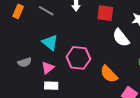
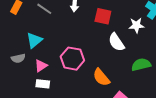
cyan triangle: (50, 43) -> (34, 40), moved, turned 36

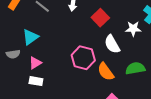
red square: (103, 16) -> (100, 18), turned 30
pink hexagon: (72, 59) -> (83, 58), moved
orange semicircle: (101, 77) -> (106, 72), moved

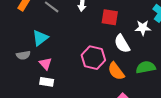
red square: (100, 18) -> (110, 17), turned -36
pink triangle: (35, 63) -> (45, 64), turned -40

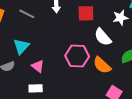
pink triangle: (45, 64) -> (38, 66), moved

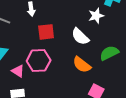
red square: (86, 13) -> (46, 32), moved
pink hexagon: (77, 56) -> (39, 61), moved

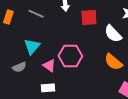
red square: (46, 32) -> (89, 18), moved

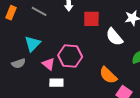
orange semicircle: (113, 62) -> (108, 75), moved
white rectangle: (48, 88) -> (56, 83), moved

